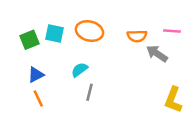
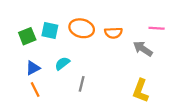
orange semicircle: (137, 36) -> (113, 33), moved
cyan semicircle: (79, 70) -> (62, 63), moved
yellow L-shape: (173, 100) -> (141, 91), moved

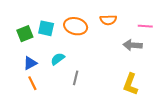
orange semicircle: (113, 33) -> (108, 20), moved
gray arrow: (143, 49) -> (133, 45), turned -30

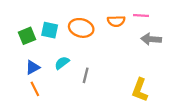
pink line: (145, 26) -> (141, 15), moved
gray arrow: (133, 45) -> (151, 39), moved
gray line: (76, 78) -> (86, 75), moved

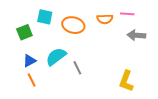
cyan square: (50, 30) -> (45, 17), moved
cyan semicircle: (62, 63) -> (56, 57), size x1.5
gray line: (86, 75) -> (77, 68), turned -40

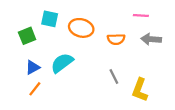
orange semicircle: (105, 19) -> (116, 39), moved
gray line: (77, 68) -> (114, 76), moved
orange line: (32, 80) -> (35, 89), turned 64

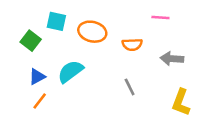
green square: (27, 36) -> (31, 41), turned -30
gray arrow: (151, 39) -> (172, 59), moved
yellow L-shape: (140, 90) -> (181, 102), moved

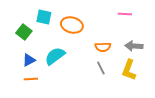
orange semicircle: (132, 45) -> (103, 47), moved
orange line: (40, 101) -> (31, 79), turned 48
yellow L-shape: (181, 102) -> (129, 70), moved

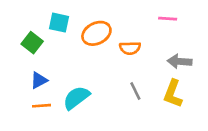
orange ellipse: (72, 25) -> (96, 33), turned -40
orange semicircle: (103, 47) -> (130, 48), moved
cyan semicircle: (55, 56) -> (76, 98), moved

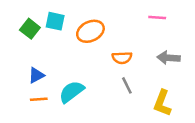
green square: (32, 43) -> (30, 29), moved
orange semicircle: (130, 48) -> (122, 58), moved
yellow L-shape: (173, 94) -> (162, 103), moved

